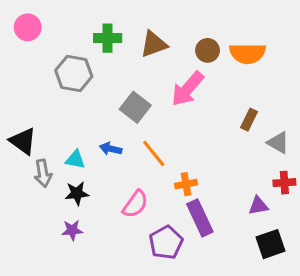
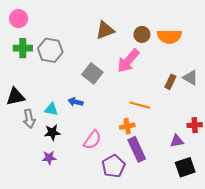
green cross: (108, 38) -> (23, 48), moved
black triangle: (23, 141) -> (15, 97), turned -48
gray triangle: (278, 143) -> (190, 78), moved
orange line: (154, 153) -> (140, 105), moved, turned -36

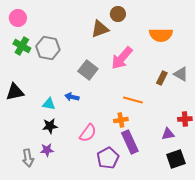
brown circle: (142, 34) -> (118, 14), moved
green cross: (23, 48) -> (22, 46), turned 30
gray arrow: (29, 119) -> (28, 158), moved

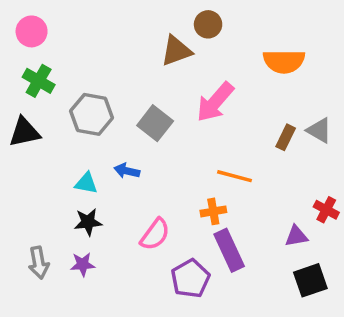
gray hexagon: (48, 48) -> (92, 114), moved
black triangle: (15, 92) -> (24, 132), moved
red cross: (185, 119) -> (326, 210), turned 32
gray arrow: (28, 158) -> (39, 263), moved

